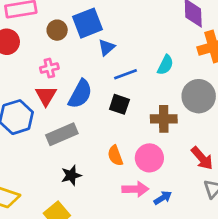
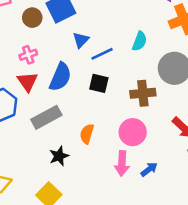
blue triangle: (107, 47) -> (81, 40), moved
orange semicircle: (115, 156) -> (87, 134), moved, turned 42
pink arrow: (135, 189) -> (122, 163), turned 100

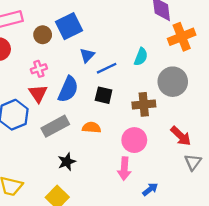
orange semicircle: (87, 134) -> (91, 127), moved, turned 78
blue arrow: (149, 169) -> (150, 189), moved

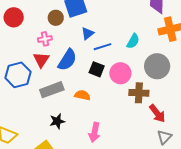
brown circle: (43, 35) -> (56, 18), moved
brown cross: (144, 104) -> (139, 93), moved
pink circle: (134, 140) -> (120, 73), moved
pink arrow: (124, 169) -> (94, 132), moved

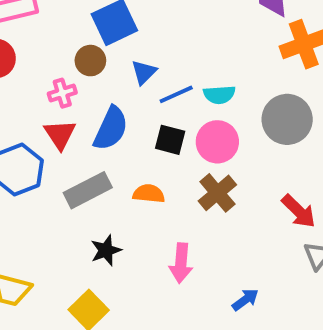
brown circle: (56, 18) -> (90, 61), moved
cyan semicircle: (133, 41) -> (219, 95), moved, turned 63
brown cross: (139, 93) -> (217, 193), moved, turned -36

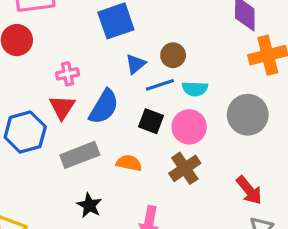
brown circle: (90, 61) -> (173, 55), moved
black star: (106, 250) -> (89, 205), turned -30

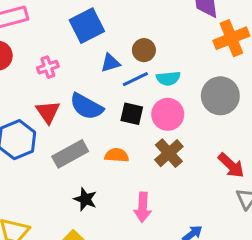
blue triangle: (136, 64) -> (110, 63), turned 30
pink cross: (68, 74) -> (48, 67), moved
blue semicircle: (104, 107) -> (86, 106), turned 96

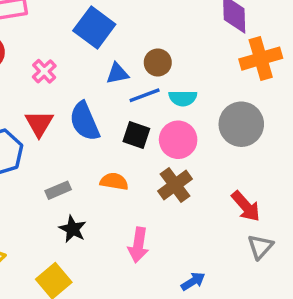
blue square: (87, 26) -> (94, 27), turned -32
pink cross: (48, 67) -> (44, 71), turned -30
blue semicircle: (86, 106) -> (85, 121), turned 32
gray rectangle: (70, 154) -> (58, 190), moved, size x0.6

